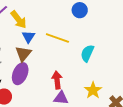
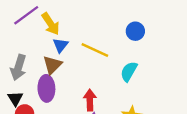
blue circle: (80, 10) -> (135, 31), moved
purple ellipse: (20, 74) -> (46, 88), turned -30

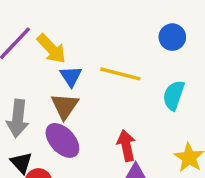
purple ellipse: (46, 88) -> (62, 140), turned -30

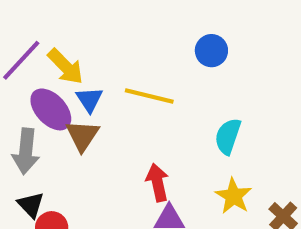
cyan semicircle: (174, 95) -> (228, 136), moved
purple ellipse: (62, 140) -> (51, 109), moved

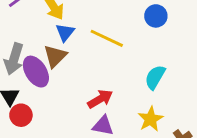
purple ellipse: (51, 109) -> (36, 72), moved
red arrow: (157, 182) -> (100, 99), turned 60

